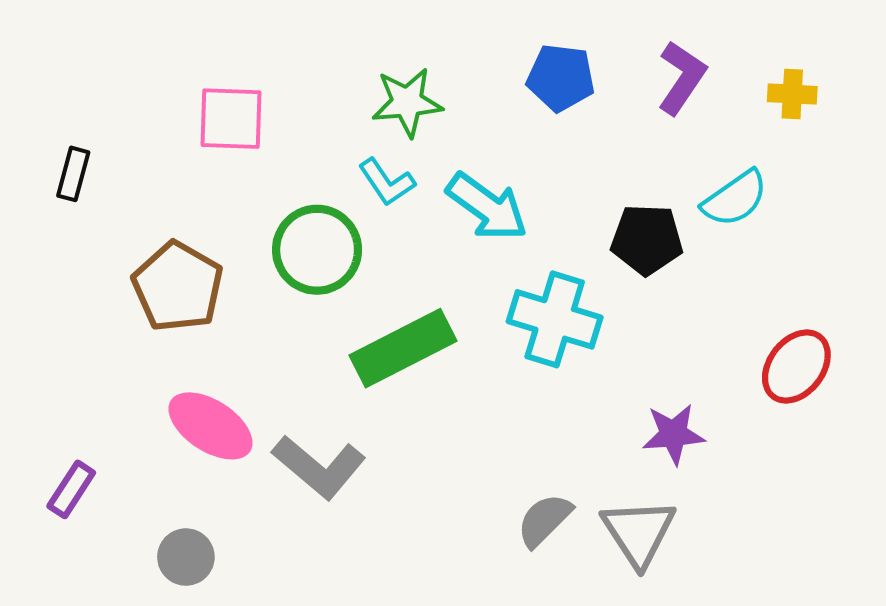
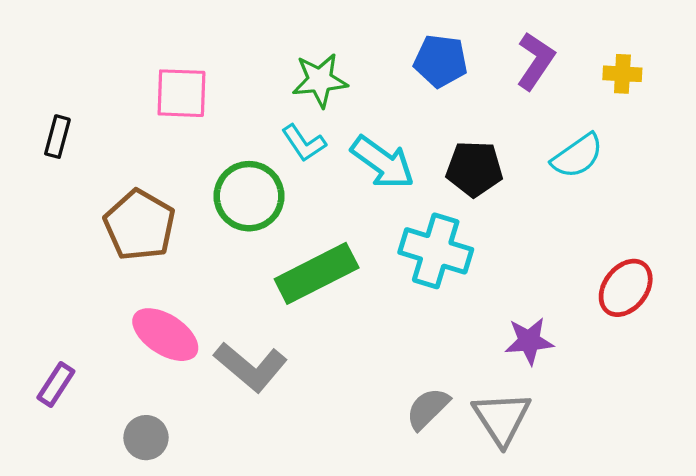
black pentagon: (647, 239) -> (474, 169), moved

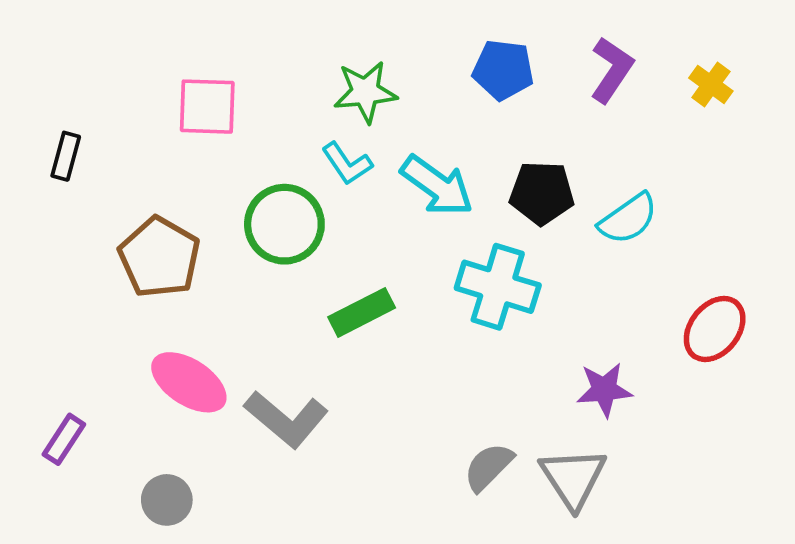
yellow cross: (622, 74) -> (711, 84), turned 33
cyan semicircle: (577, 156) -> (628, 219), moved
green rectangle: (317, 273) -> (362, 312), size x0.7

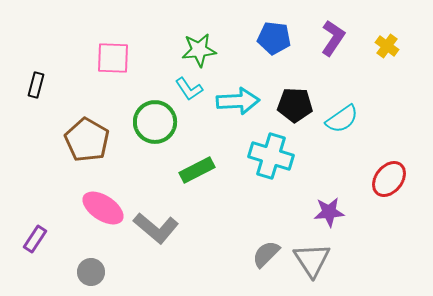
cyan arrow: (437, 186) -> (238, 101), turned -39

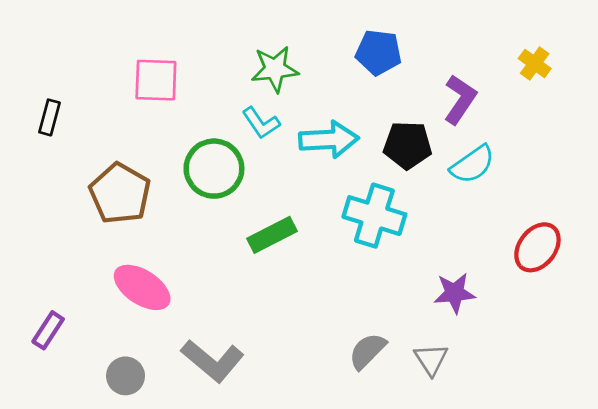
purple L-shape: (333, 38) -> (460, 99), moved
gray L-shape: (156, 228) -> (213, 361), moved
gray triangle: (312, 260) -> (431, 359), size x0.7

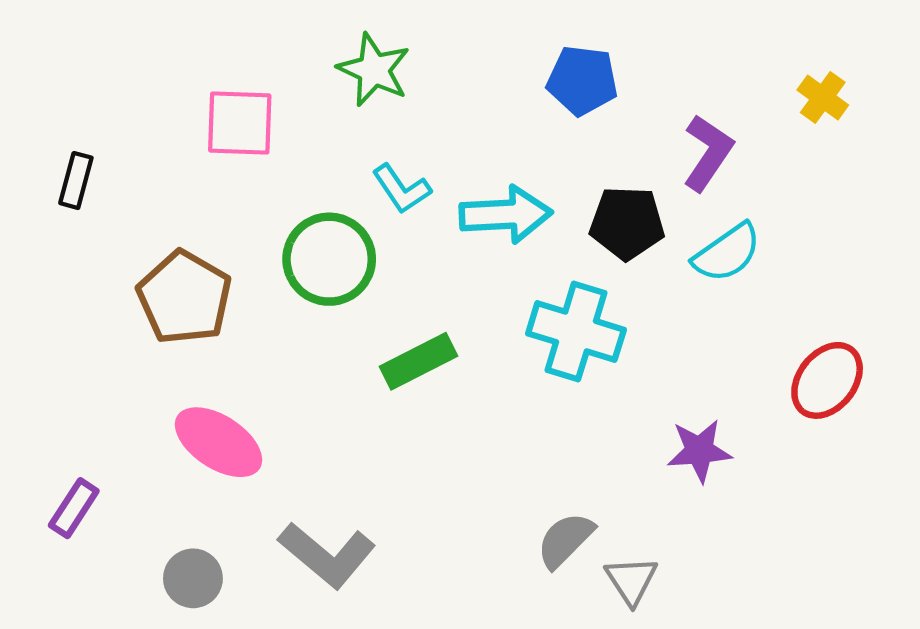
green star: (275, 69) -> (374, 70), moved, turned 30
gray triangle: (431, 359) -> (631, 580), moved

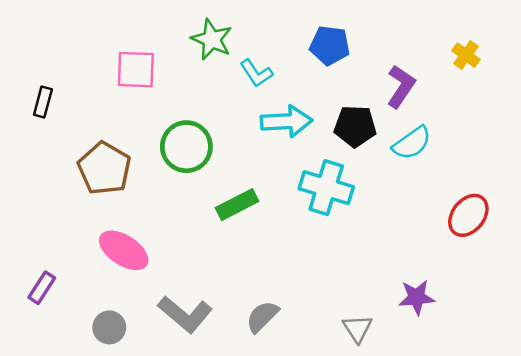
cyan L-shape: (401, 189) -> (256, 73), moved
purple star: (699, 451) -> (417, 297), moved
gray semicircle: (565, 540) -> (262, 317), moved

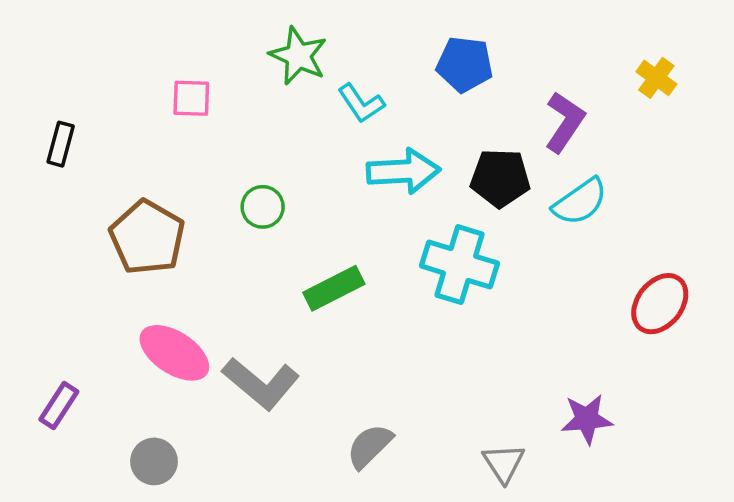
pink square: (136, 70) -> (191, 98), size x0.7
green circle: (186, 147) -> (263, 207), size x0.6
gray L-shape: (185, 314) -> (261, 383), moved

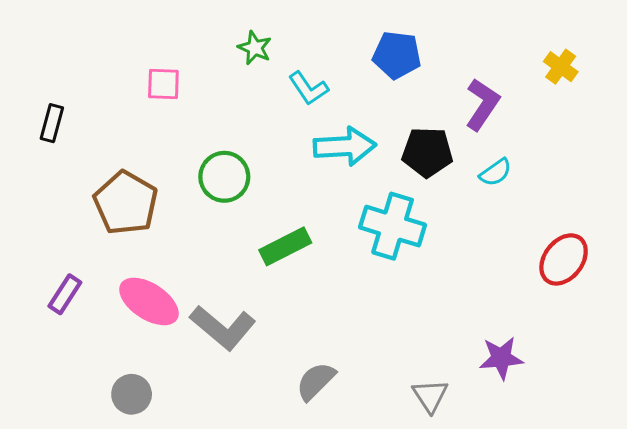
green star: (298, 56) -> (255, 48), size x0.7
cyan semicircle: (580, 202) -> (495, 172), size x0.7
green circle: (263, 207) -> (224, 177), size x1.4
purple rectangle: (59, 405) -> (65, 294), moved

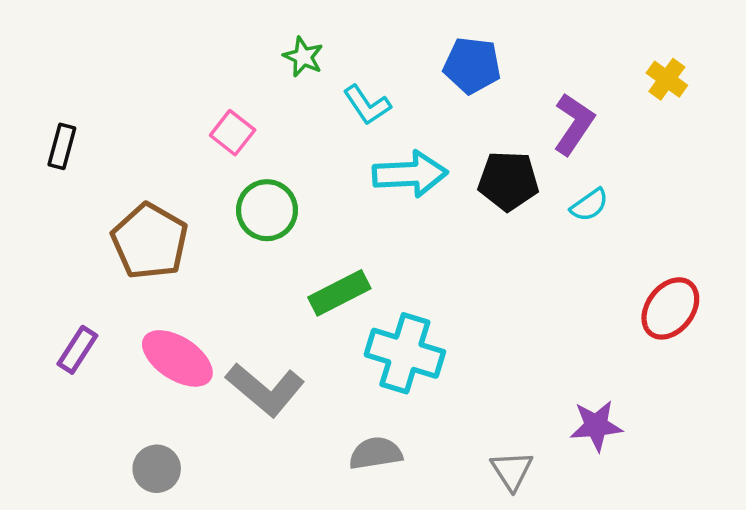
pink square: (163, 84) -> (233, 133), moved, turned 36
cyan cross: (393, 226) -> (405, 353), moved
gray semicircle: (316, 381) -> (376, 453), turned 36

